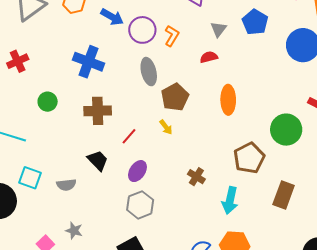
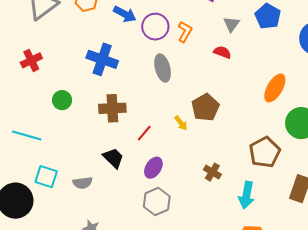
red semicircle: (209, 57) -> (222, 52), turned 36
brown pentagon: (175, 97) -> (205, 107), moved
orange ellipse: (228, 100) -> (275, 88), moved, turned 32

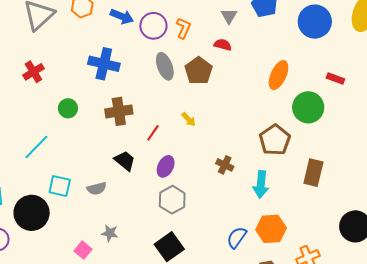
brown pentagon: (205, 107) -> (199, 71), moved
cyan line: (27, 136) -> (36, 147), turned -56

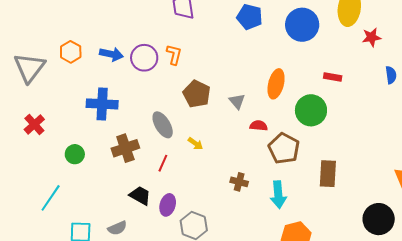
gray triangle: (229, 16) -> (237, 101), moved
red semicircle: (223, 45) -> (259, 126), moved
gray ellipse: (165, 66) -> (163, 125), moved
purple ellipse: (166, 166) -> (168, 205), moved

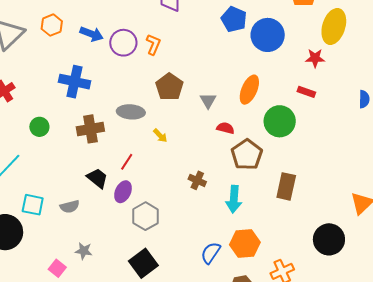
blue circle: (302, 25) -> (268, 35), moved
red star: (372, 37) -> (315, 58), moved
gray ellipse: (163, 125) -> (131, 112), turned -64
red line: (163, 163) -> (127, 162), moved

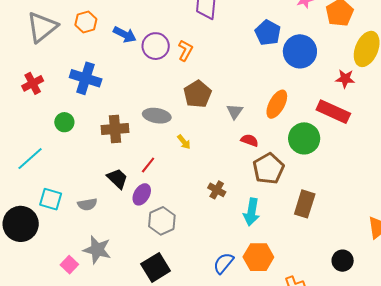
blue cross: (74, 82) -> (86, 78), moved
red rectangle: (306, 92) -> (333, 112), size x1.8
black circle: (329, 239) -> (343, 261), size x0.7
gray star: (84, 251) -> (97, 250), size x1.6

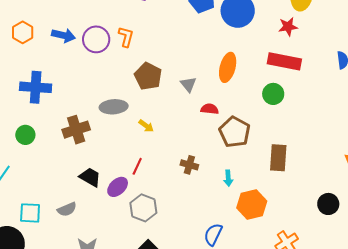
green circle: (304, 138) -> (273, 94), moved, size x0.7
red line: (148, 165) -> (137, 166), moved
purple ellipse: (142, 194) -> (118, 187), turned 30
cyan arrow: (251, 212) -> (228, 178), size x0.6
orange hexagon: (258, 257) -> (252, 204), moved

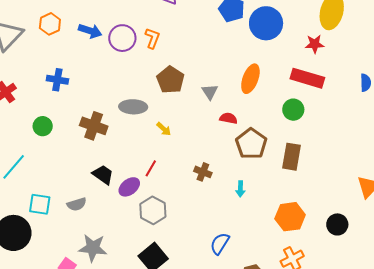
blue cross: (36, 87) -> (57, 80), size x0.7
brown cross: (76, 130) -> (94, 126), turned 32
brown rectangle: (278, 158) -> (292, 157), moved
orange hexagon: (252, 204) -> (290, 217), moved

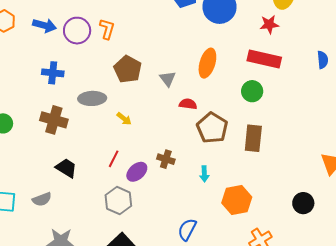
blue cross: (57, 80) -> (53, 73), moved
purple ellipse: (129, 187) -> (137, 172), moved
orange hexagon: (290, 217) -> (237, 200), moved

